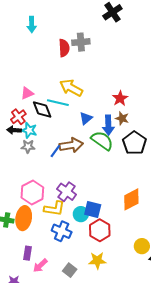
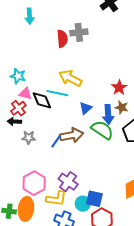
pink triangle: (27, 93) -> (25, 94), moved, turned 40
cyan star: (29, 130) -> (18, 76), moved

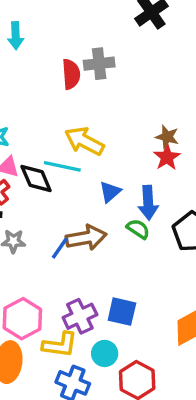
brown star: (122, 107) -> (167, 137), moved
green semicircle: (102, 130) -> (138, 229), size x0.6
purple cross: (68, 182) -> (80, 316), turned 30
blue square: (94, 199) -> (122, 312), moved

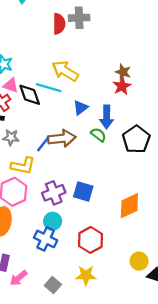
yellow L-shape: (60, 345) -> (23, 166), moved
cyan circle: (105, 353) -> (53, 221), moved

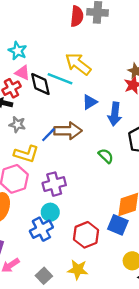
green semicircle: (98, 135) -> (106, 156), moved
blue square: (83, 192) -> (118, 225), moved
blue cross: (46, 239) -> (41, 229), turned 30

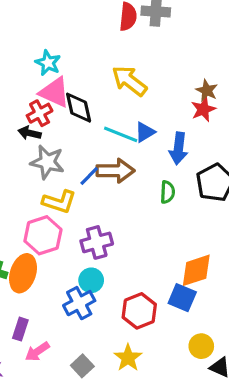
pink triangle: (23, 73) -> (55, 92), size x1.5
cyan line: (60, 79) -> (121, 134), moved
gray star: (17, 124) -> (47, 162), size x1.5
green semicircle: (106, 156) -> (168, 192), moved, turned 49
yellow star: (78, 270) -> (128, 358), turned 30

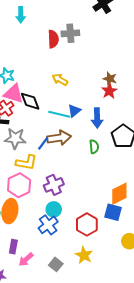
yellow arrow: (129, 81) -> (60, 80), size x0.7

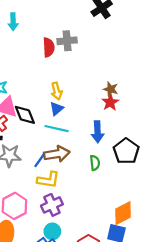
yellow arrow: (60, 80) -> (57, 91), turned -133
blue triangle: (74, 111) -> (57, 109), moved
yellow L-shape: (26, 162) -> (48, 180), moved

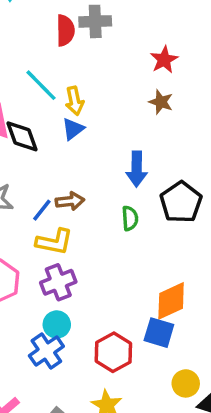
red star: (110, 102) -> (164, 60), moved
cyan line: (57, 129) -> (41, 85), moved, turned 30
brown arrow: (57, 154) -> (70, 201), size x0.7

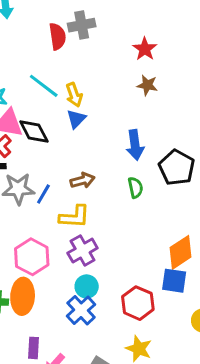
blue line: (42, 210) -> (43, 194), moved

